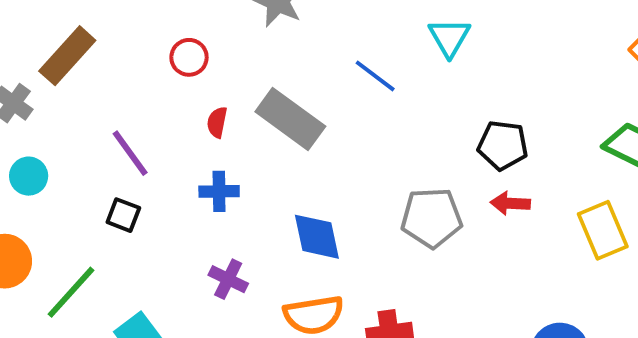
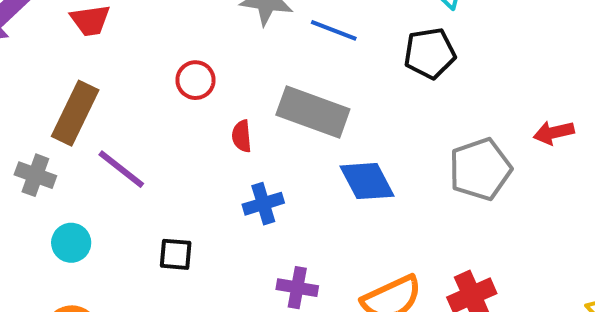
blue line: (375, 76) -> (334, 30), moved
black pentagon: (503, 145) -> (430, 53), moved
purple line: (130, 153) -> (121, 169), moved
blue diamond: (317, 237) -> (367, 181), moved

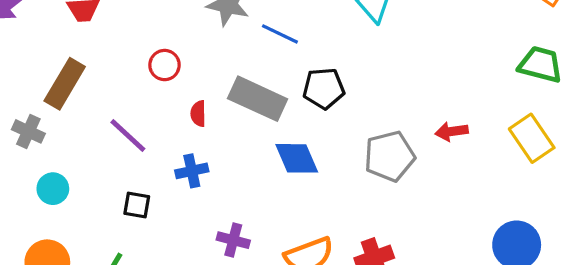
black pentagon: (430, 53) -> (324, 88), moved
purple line: (121, 169) -> (128, 135), moved
blue cross: (263, 204) -> (192, 171), moved

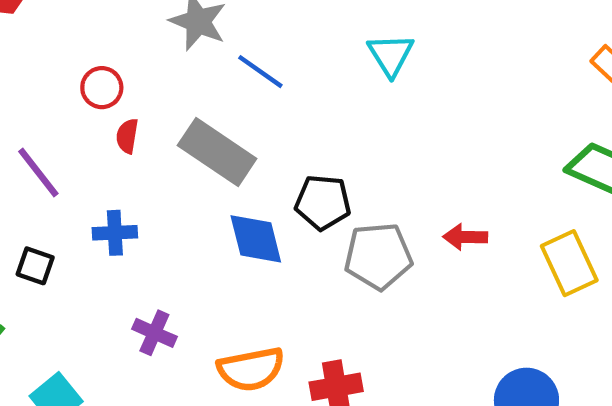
black pentagon: (324, 88) -> (323, 202), moved
red semicircle: (198, 114) -> (127, 136), moved

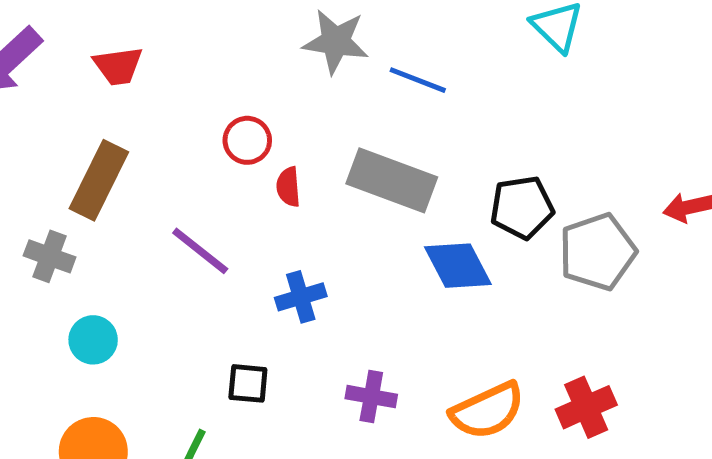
black square: (35, 266) -> (248, 383), moved

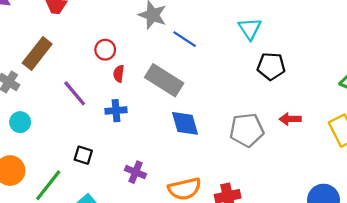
black pentagon: (522, 207) -> (271, 66), moved
blue cross: (301, 297) -> (116, 111), moved

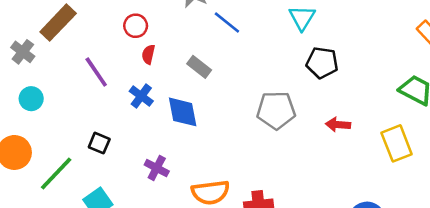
gray rectangle: (164, 80) -> (199, 67), size x0.6
blue cross: (116, 111) -> (141, 96), turned 36
blue diamond: (185, 123) -> (183, 112), moved
gray pentagon: (247, 130) -> (276, 110), moved

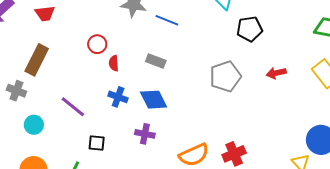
purple line: (96, 72) -> (73, 107), moved
purple cross: (157, 168) -> (145, 134), moved

